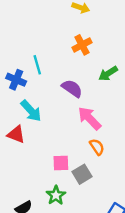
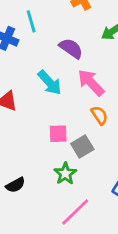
cyan arrow: (31, 111) -> (50, 83), moved
green star: (56, 195) -> (65, 174), moved

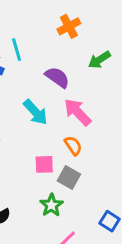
orange semicircle: (99, 115) -> (73, 146), moved
gray square: (82, 147) -> (69, 178), turned -30

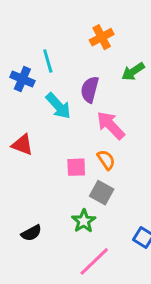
purple semicircle: (57, 77) -> (90, 89), turned -110
cyan arrow: (35, 112) -> (58, 106), moved
pink square: (44, 164) -> (76, 167), moved

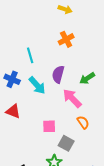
green arrow: (133, 72) -> (87, 78), moved
blue cross: (22, 79) -> (12, 79), moved
orange semicircle: (106, 160) -> (83, 122), moved

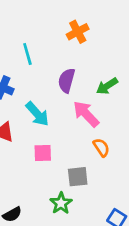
cyan arrow: (37, 85) -> (37, 114), moved
pink square: (49, 126) -> (43, 153), moved
gray square: (66, 143) -> (78, 177), turned -35

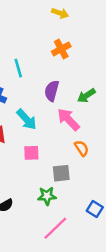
green star: (61, 203) -> (47, 196), turned 30

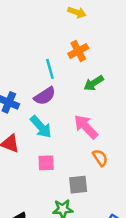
cyan line: (18, 68) -> (50, 69), moved
purple semicircle: (52, 91) -> (45, 96), moved, turned -138
green arrow: (86, 96) -> (94, 83), moved

